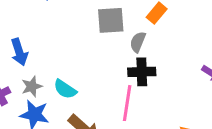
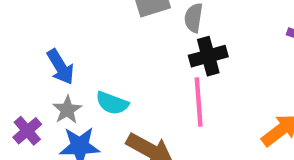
blue arrow: (19, 52) -> (61, 67), moved

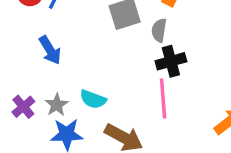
blue arrow: (61, 67) -> (50, 50), moved
purple cross: (27, 131) -> (23, 107), moved

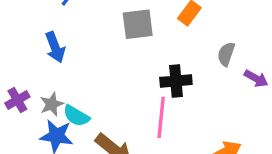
gray semicircle: (159, 30) -> (226, 54), moved
cyan semicircle: (93, 99) -> (76, 116), moved

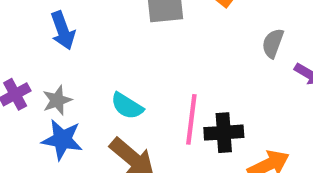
black cross: (176, 81) -> (224, 133), moved
cyan semicircle: (76, 116) -> (127, 106), moved

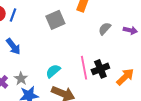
gray semicircle: (273, 43) -> (105, 29), moved, turned 40
cyan semicircle: (127, 106) -> (53, 71), turned 126

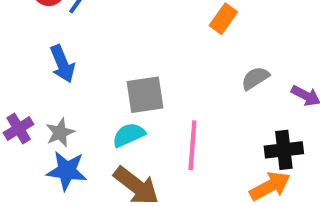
gray square: (55, 20) -> (145, 95), moved
black cross: (100, 69) -> (284, 150), moved

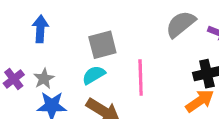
blue arrow: (62, 64) -> (40, 29), turned -148
gray semicircle: (255, 78) -> (181, 24), size x1.5

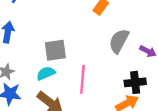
gray semicircle: (181, 24) -> (119, 41), turned -30

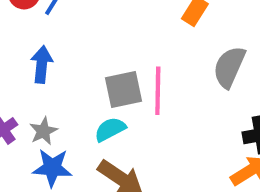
pink line: (82, 79) -> (158, 91), moved

